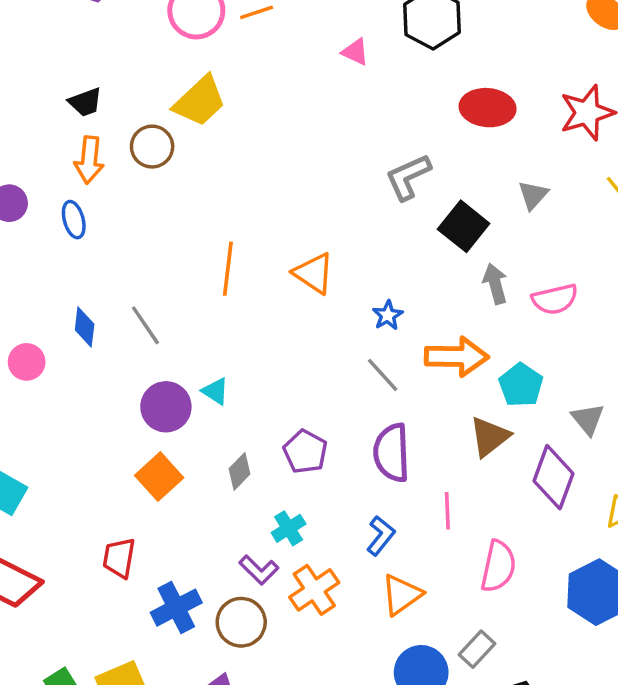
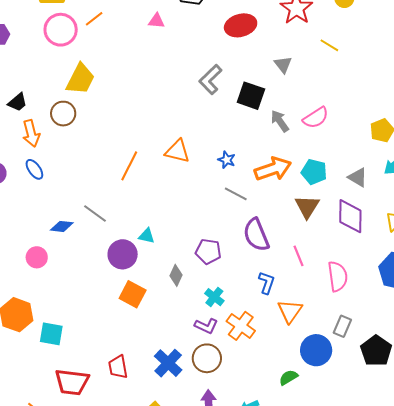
orange line: (228, 269) -> (129, 166), turned 40
blue diamond: (85, 327) -> (62, 226), turned -70
red trapezoid: (119, 558) -> (118, 367), moved

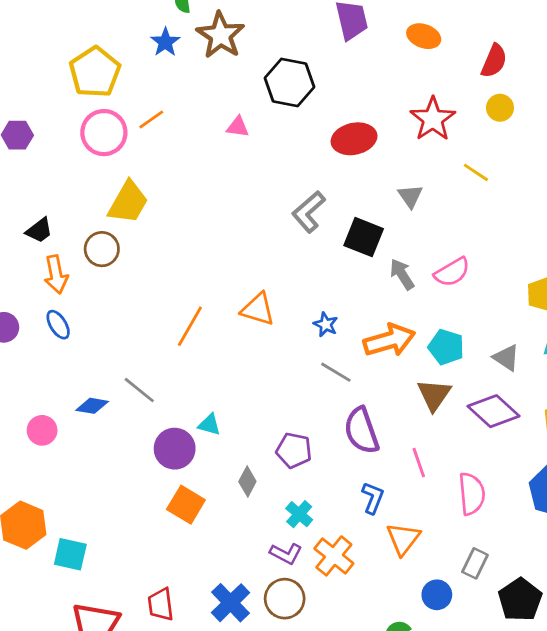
purple diamond: (350, 216) -> (493, 411), turned -51
pink circle: (37, 257) -> (42, 430), moved
blue circle: (316, 350) -> (437, 595), size x0.7

